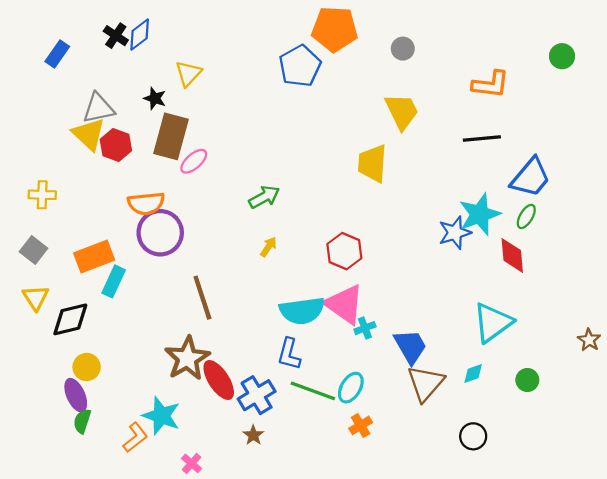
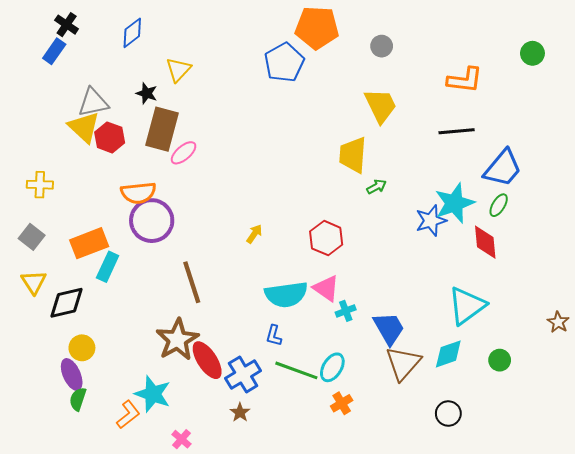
black cross: (116, 36) -> (67, 25), moved
green arrow: (264, 197) -> (376, 187), moved, size x0.7
pink triangle: (344, 304) -> (326, 288), size x0.7
blue L-shape: (289, 354) -> (274, 336), size x0.7
cyan diamond: (473, 373) -> (448, 354), size x1.5

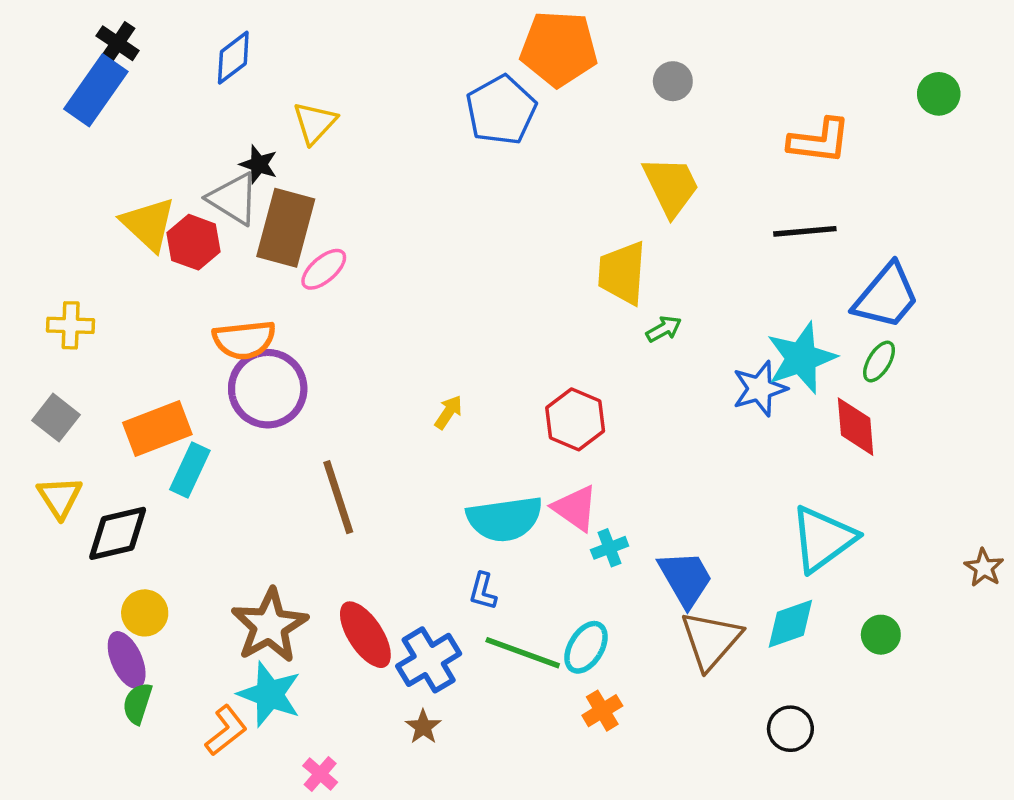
blue rectangle: (54, 51) -> (96, 90), size x1.5
gray triangle: (93, 103) -> (233, 199), moved, turned 44
brown star: (177, 340) -> (269, 626), moved

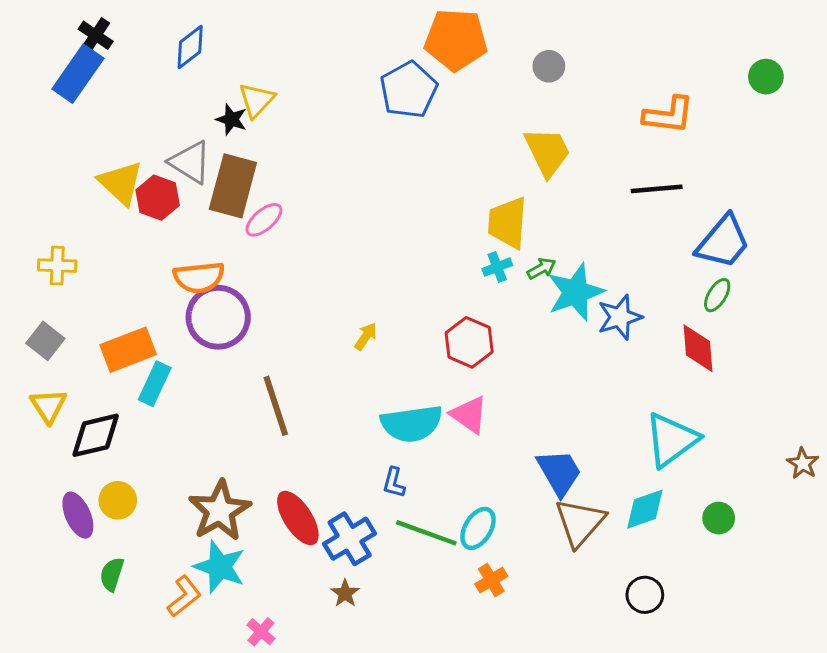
black star: (259, 164) -> (231, 119), moved
cyan star: (801, 358) -> (575, 292), moved
cyan cross: (610, 548) -> (497, 267), moved
purple ellipse: (127, 660) -> (78, 515), moved

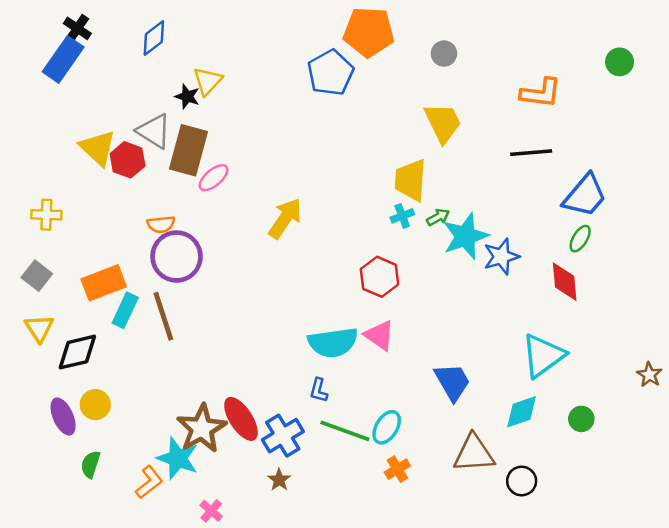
orange semicircle: (199, 277) -> (161, 224), size x0.7
yellow arrow: (366, 336) -> (285, 218), moved, size x1.8
brown line: (276, 406) -> (163, 316), moved
brown star: (220, 511) -> (202, 428), moved
brown triangle: (580, 522) -> (474, 454), moved, turned 45

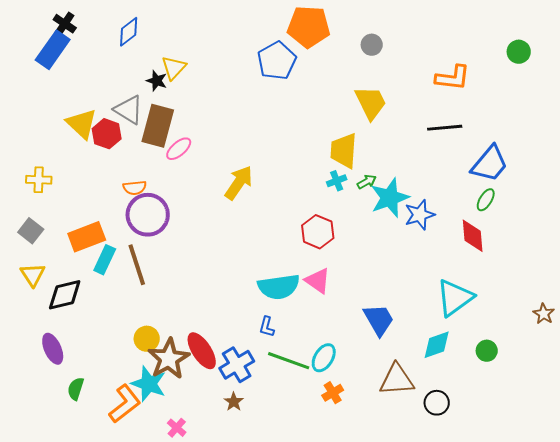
yellow circle: (95, 405) -> (147, 339), moved
orange L-shape: (149, 482) -> (125, 404), size x1.4

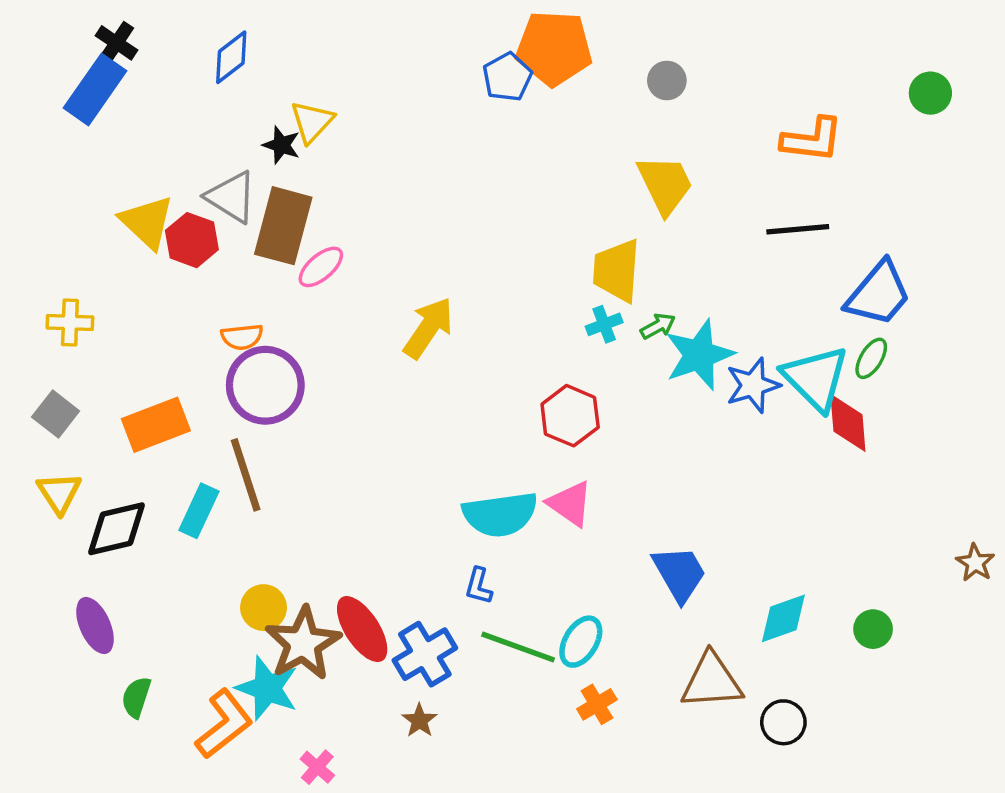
blue pentagon: (277, 61) -> (507, 77), moved, size x0.7
cyan rectangle: (105, 260) -> (199, 511), moved
cyan triangle: (455, 298) -> (816, 378), moved, turned -39

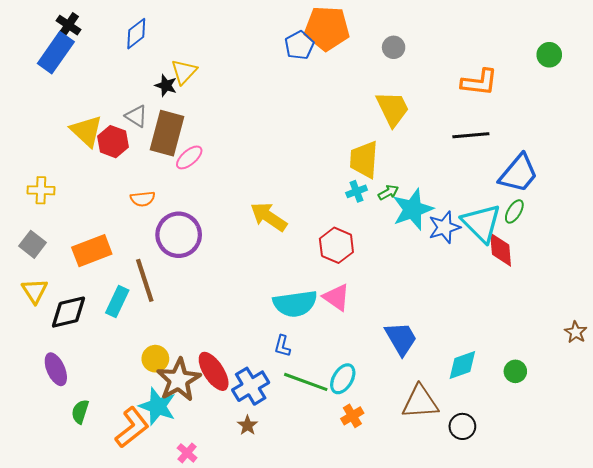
gray triangle: (231, 197) -> (136, 116), size x0.7
yellow arrow: (428, 328) -> (269, 217), moved, turned -90
purple circle: (265, 385) -> (179, 235), moved

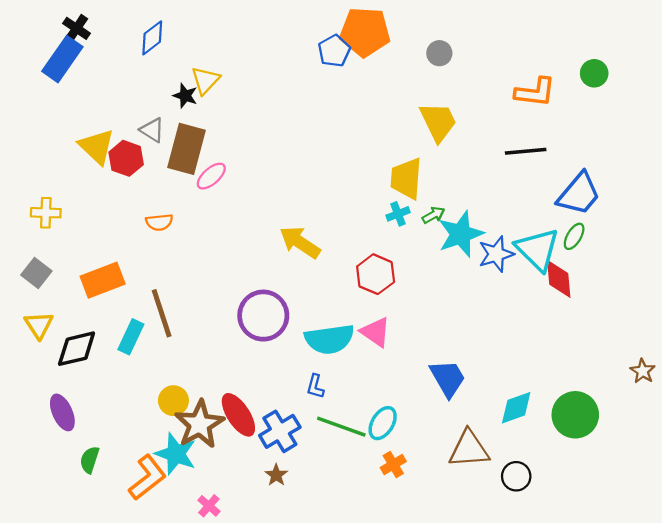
green circle: (549, 55) -> (594, 73), moved
purple circle: (179, 235) -> (263, 316), moved
green circle: (515, 371) -> (575, 415), size x1.8

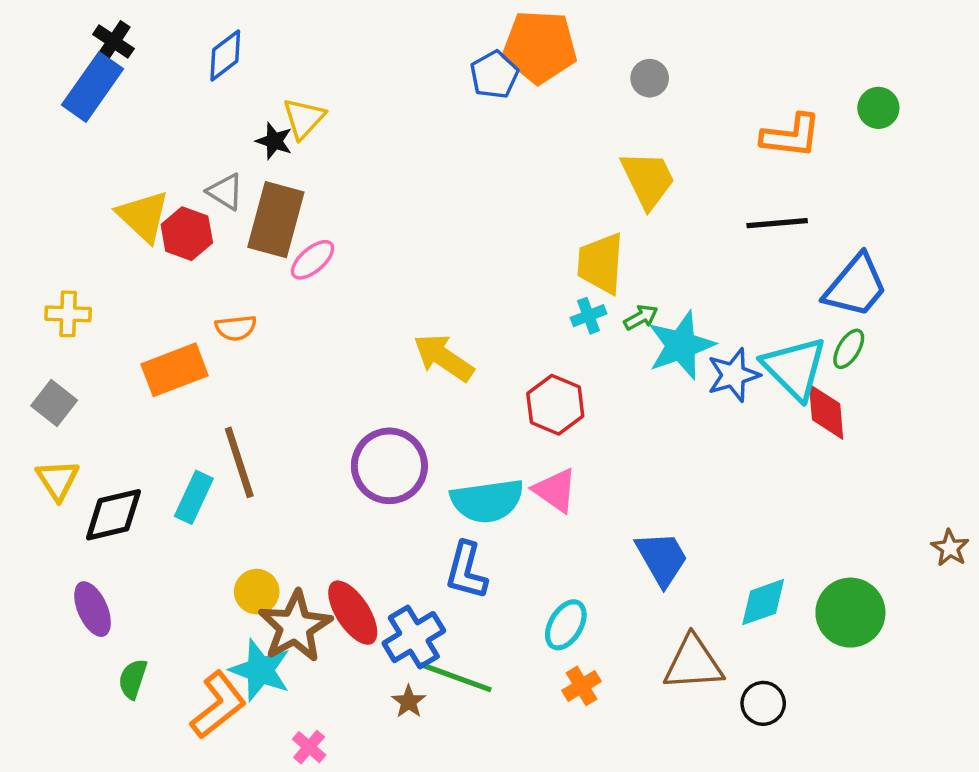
orange rectangle: (103, 280) -> (175, 370), moved
blue L-shape: (315, 386) -> (466, 571), size x1.6
green line: (341, 427) -> (456, 677), moved

